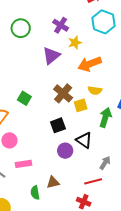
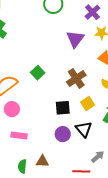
purple triangle: (51, 56) -> (75, 39), turned -30
yellow square: (81, 105) -> (88, 103), moved, turned -32

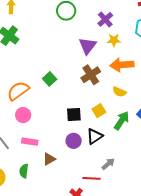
brown cross: (76, 78) -> (91, 75), moved
black triangle: (84, 129) -> (95, 136), turned 36
brown triangle: (42, 161) -> (49, 159), moved, turned -32
green semicircle: (22, 166) -> (24, 171), moved

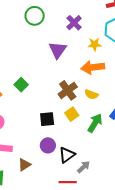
yellow star: (114, 40) -> (95, 44), moved
brown cross: (91, 75) -> (68, 90), moved
black triangle: (95, 136) -> (67, 155), moved

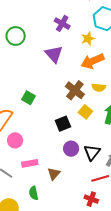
green circle: (35, 16) -> (16, 36), moved

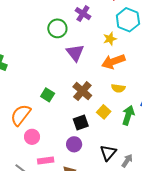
purple cross: (62, 23) -> (83, 14), moved
green circle: (16, 36) -> (57, 28), moved
brown cross: (75, 90) -> (82, 91), moved
purple circle: (71, 149) -> (74, 144), moved

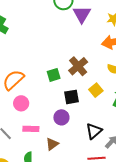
purple triangle: (75, 53) -> (82, 14), moved
green square: (48, 95) -> (54, 75), moved, turned 32

